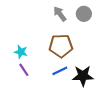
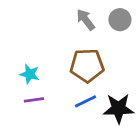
purple line: (24, 70) -> (34, 100), turned -64

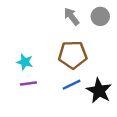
black star: (119, 108) -> (99, 91), turned 30

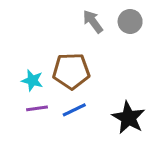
brown pentagon: (73, 55) -> (71, 71), moved
blue line: (72, 85) -> (74, 110), moved

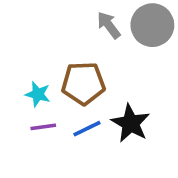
gray circle: (130, 21) -> (152, 25), size x1.5
black star: (129, 118) -> (131, 123), moved

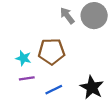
black star: (131, 123) -> (92, 87), moved
blue line: (87, 129) -> (54, 90), moved

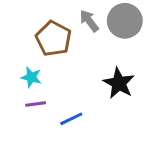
brown pentagon: (51, 51) -> (53, 39), moved, turned 30
black star: (92, 87) -> (119, 83), moved

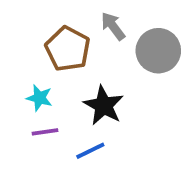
gray circle: (125, 21) -> (158, 51), moved
black star: (119, 83) -> (104, 105), moved

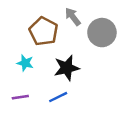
black star: (104, 105) -> (67, 68), turned 30
purple line: (45, 132) -> (20, 97), moved

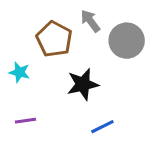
cyan star: (25, 63) -> (19, 72), moved
blue line: (58, 97) -> (102, 127), moved

